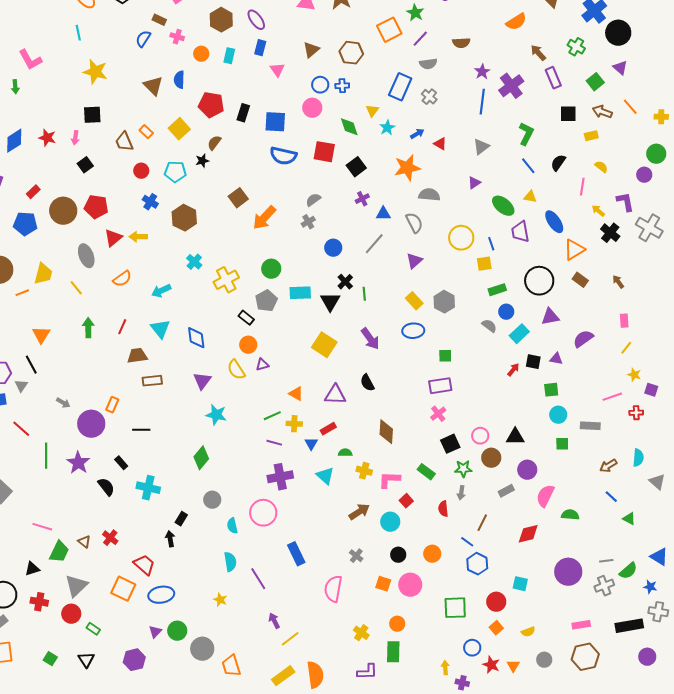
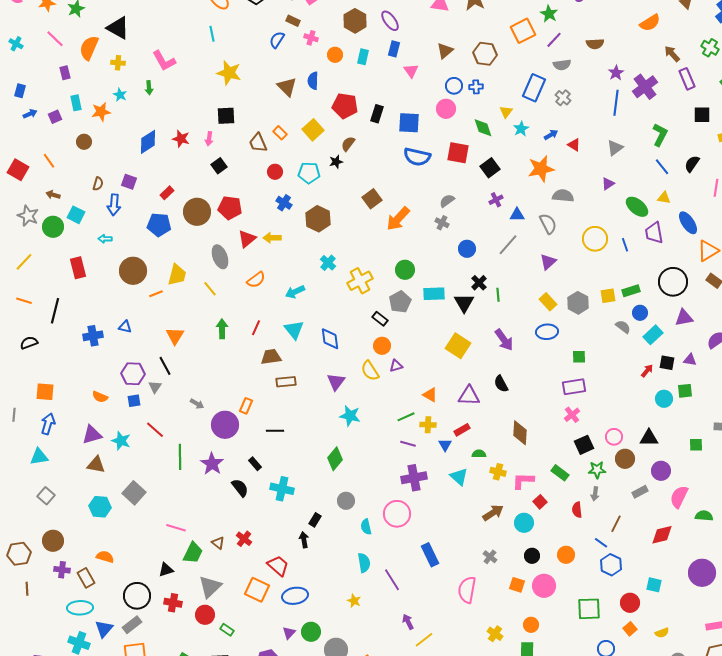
gray cross: (308, 222) -> (442, 223), turned -32
yellow square: (484, 264) -> (608, 296), moved
cyan circle: (558, 415) -> (664, 399), moved

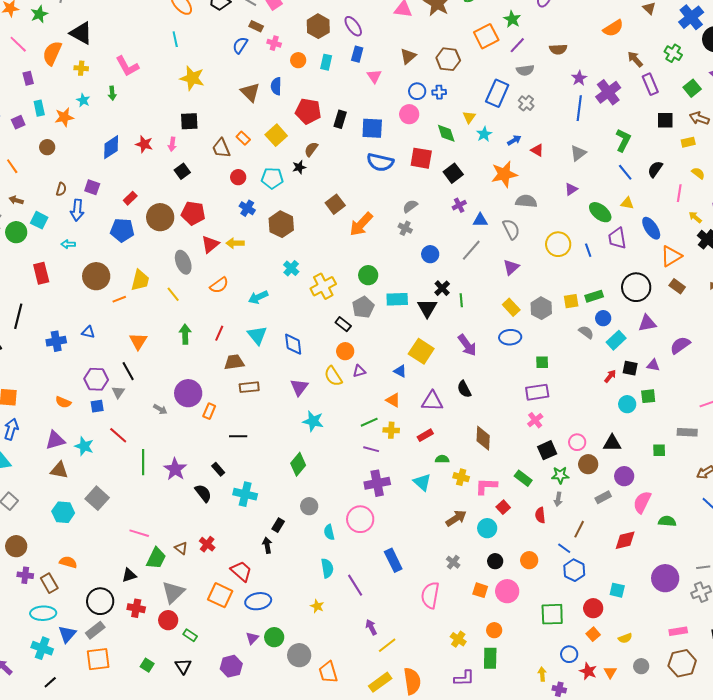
purple circle: (225, 425) -> (188, 393), moved
blue triangle: (445, 445) -> (400, 371), moved, turned -32

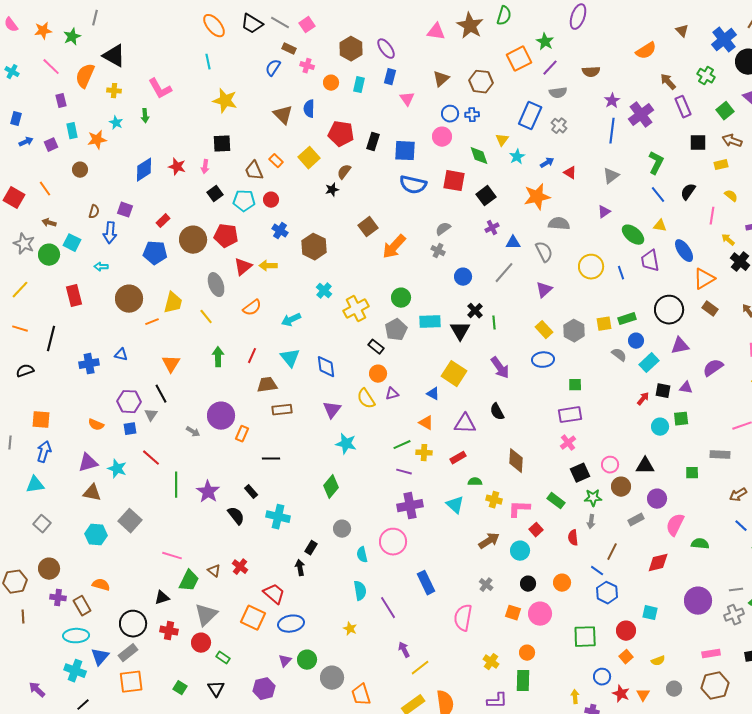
cyan pentagon: (272, 178) -> (244, 201), moved

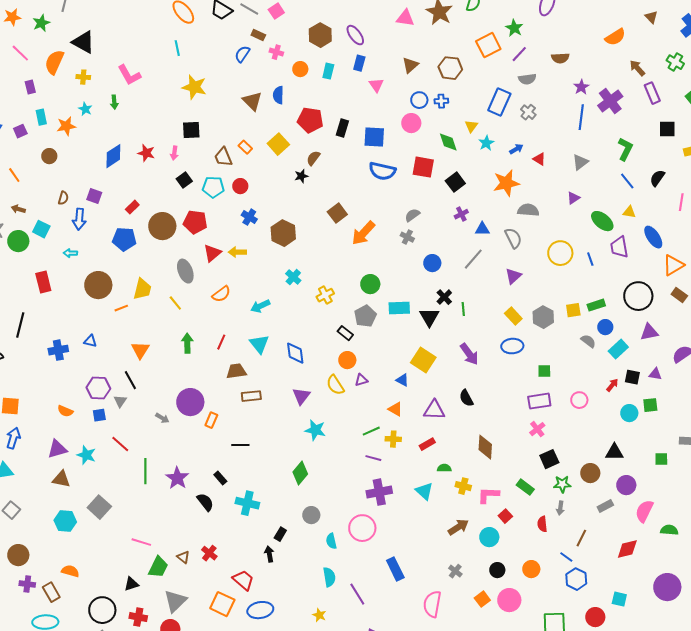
yellow cross: (356, 309) -> (325, 295), size x0.7
pink circle: (610, 465) -> (579, 400), moved
orange square: (513, 613) -> (482, 599), turned 35

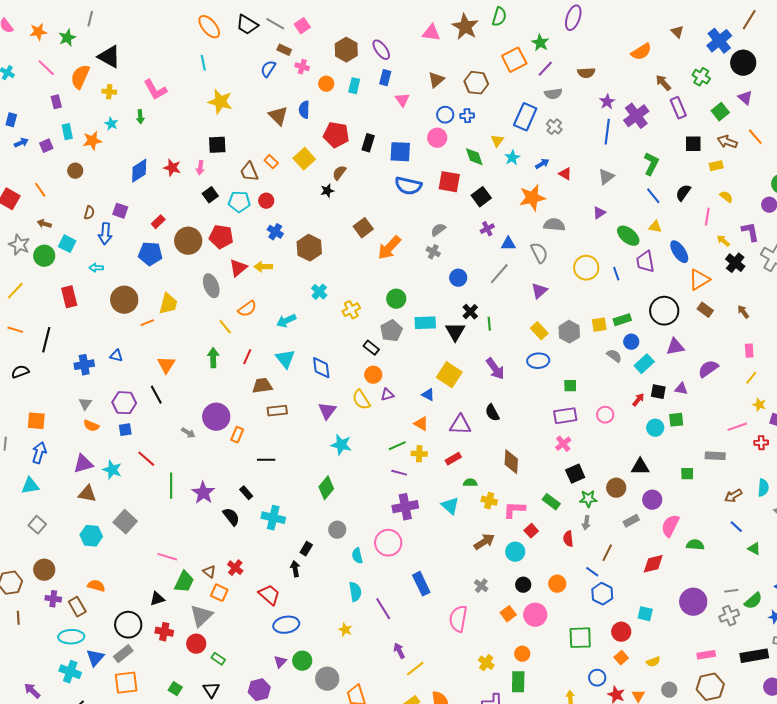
yellow line: (175, 303) -> (225, 327), moved
gray triangle: (120, 401) -> (85, 404), moved
orange square: (222, 604) -> (219, 593), moved, size x0.7

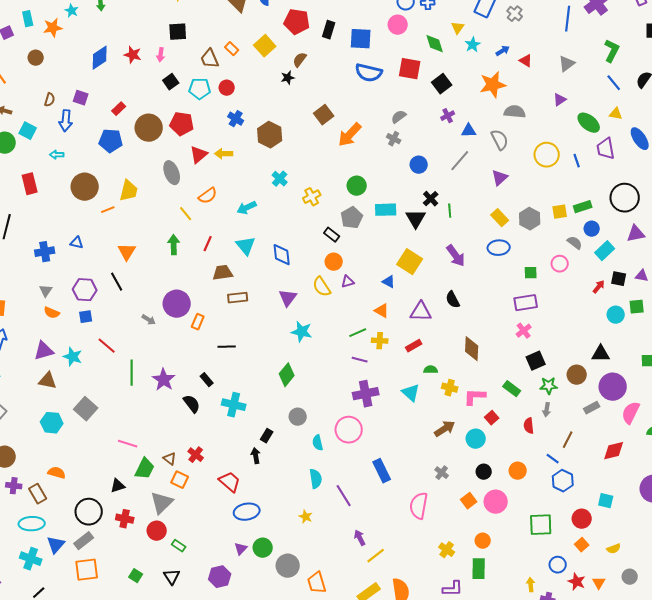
pink circle: (605, 415) -> (560, 264), moved
purple circle: (652, 500) -> (613, 387), size x1.4

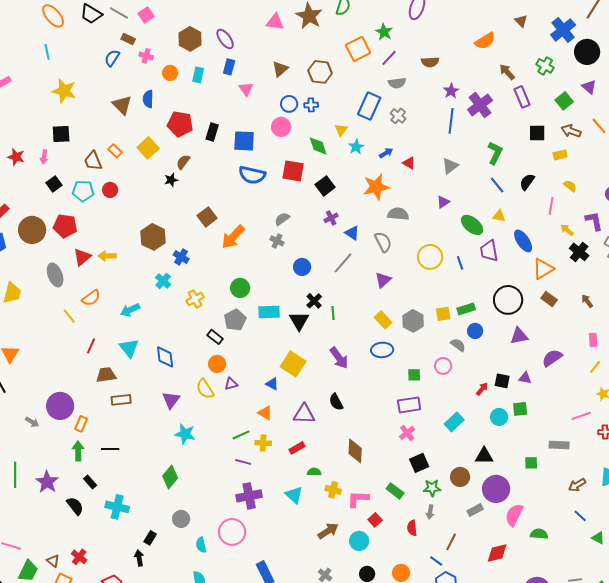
blue cross: (236, 119) -> (181, 257), moved
blue triangle: (469, 131) -> (352, 233), turned 35
green arrow: (174, 245) -> (78, 451), moved
cyan rectangle: (605, 251) -> (454, 422), moved

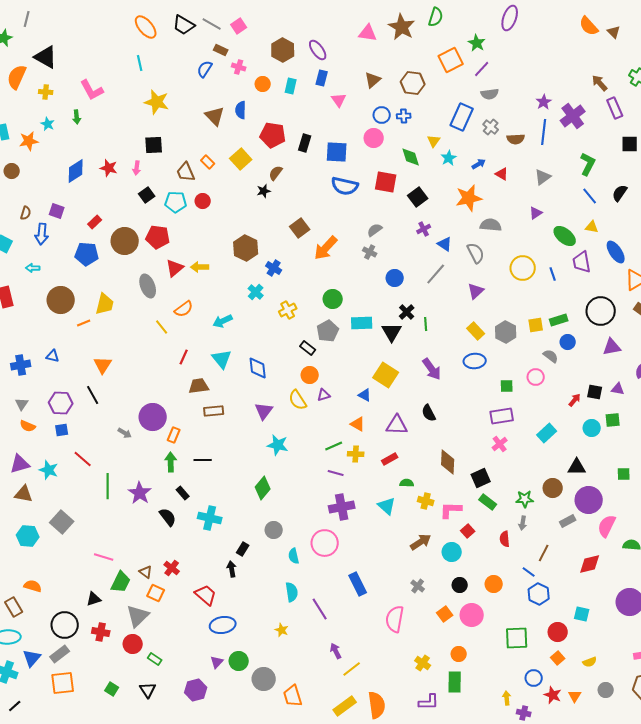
orange semicircle: (485, 41) -> (589, 26), moved, turned 80
brown semicircle: (430, 62) -> (516, 139), moved
black square: (419, 463) -> (481, 478), moved

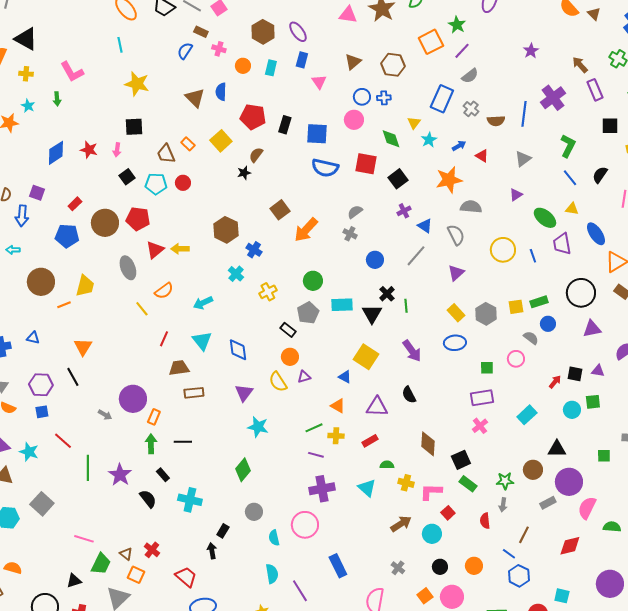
gray semicircle: (490, 94) -> (470, 76), turned -30
purple star: (544, 102) -> (531, 51), moved

